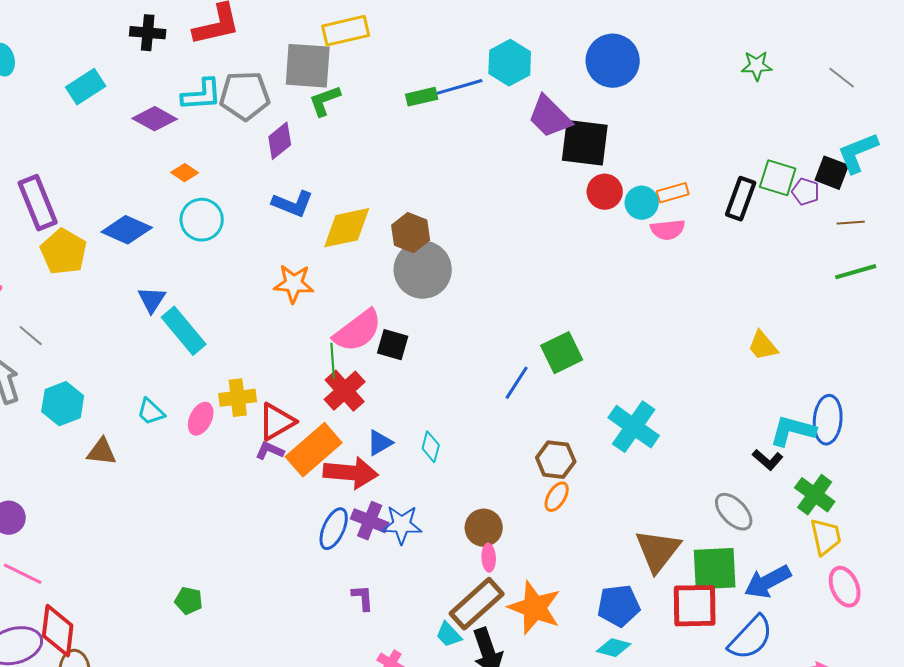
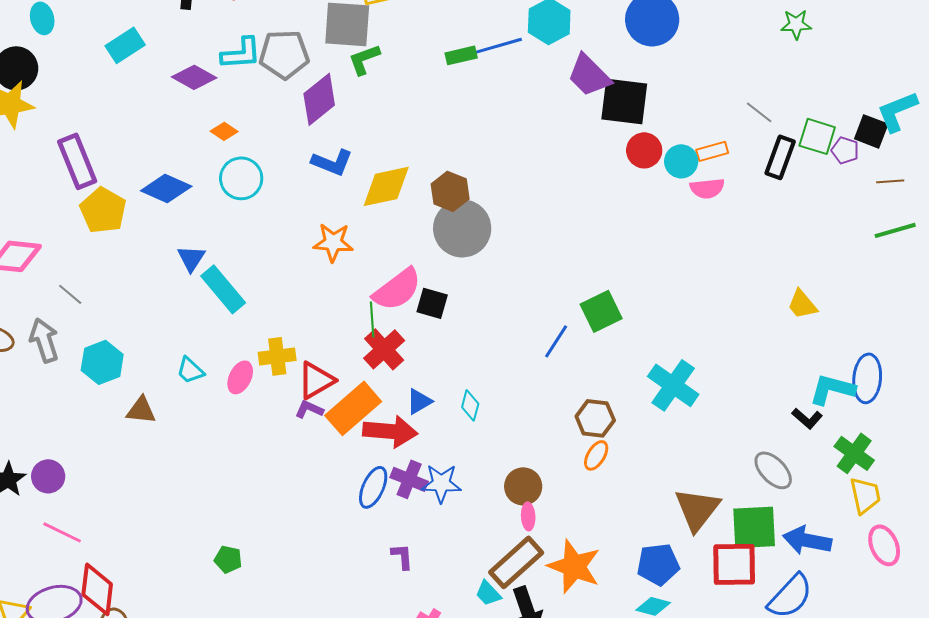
gray line: (842, 78) -> (759, 112), moved
purple diamond: (280, 141) -> (319, 99), size x1.4
blue arrow: (768, 582) -> (807, 540), turned 39

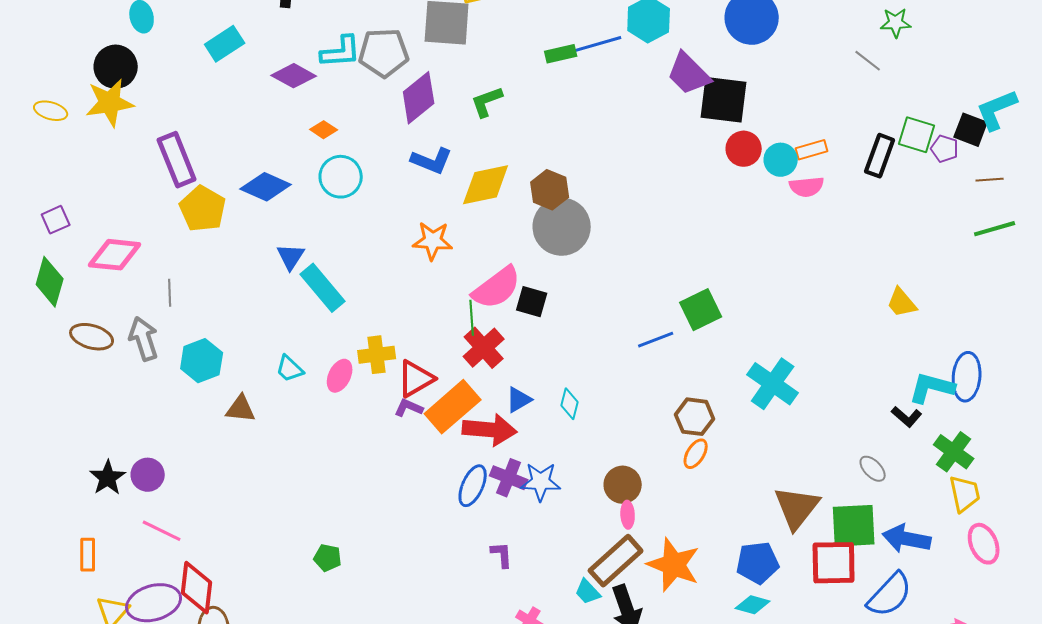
green L-shape: (364, 59) -> (487, 102), moved
gray line: (759, 112) -> (868, 61), moved
gray line: (70, 294) -> (170, 293), turned 48
blue line: (556, 341) -> (656, 340), turned 36
gray ellipse: (773, 470) -> (873, 469), size x0.7

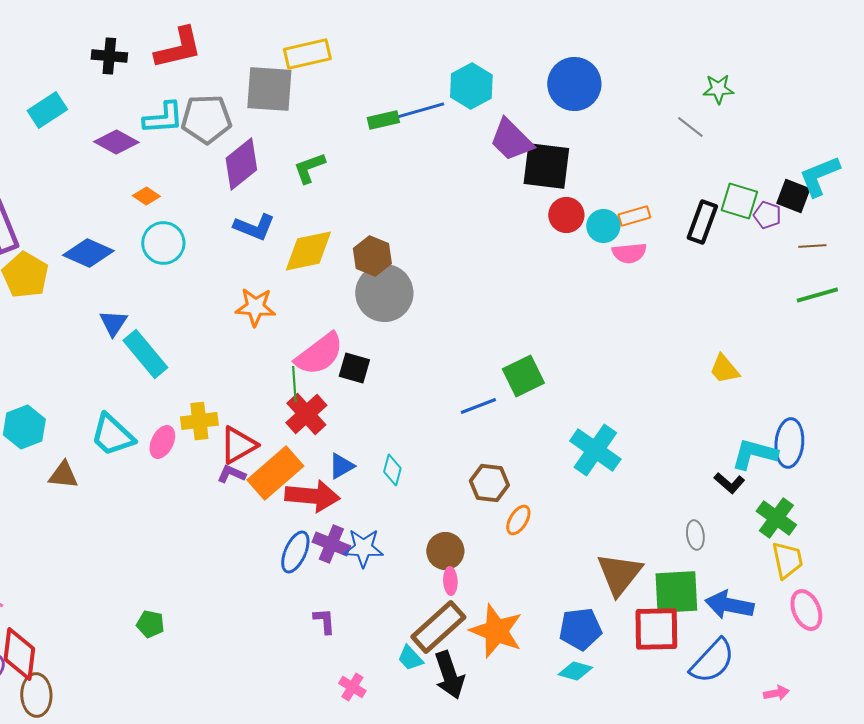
cyan trapezoid: (290, 369) -> (112, 435), size x1.6
brown hexagon: (695, 417) -> (489, 483), moved
gray ellipse: (873, 469) -> (695, 535), turned 36

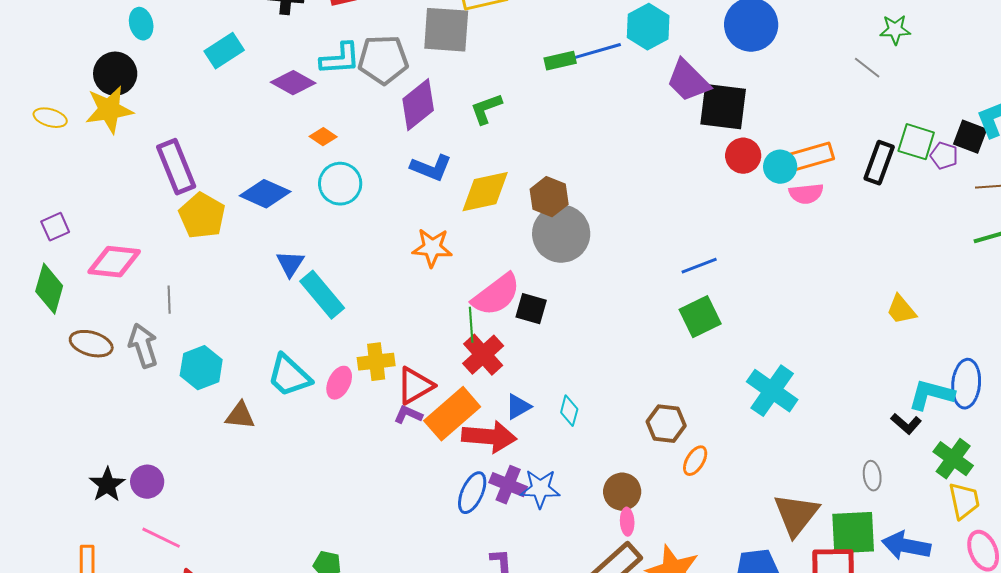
orange rectangle: (634, 216) -> (811, 157), size x1.4
blue line: (478, 406) -> (699, 266), moved

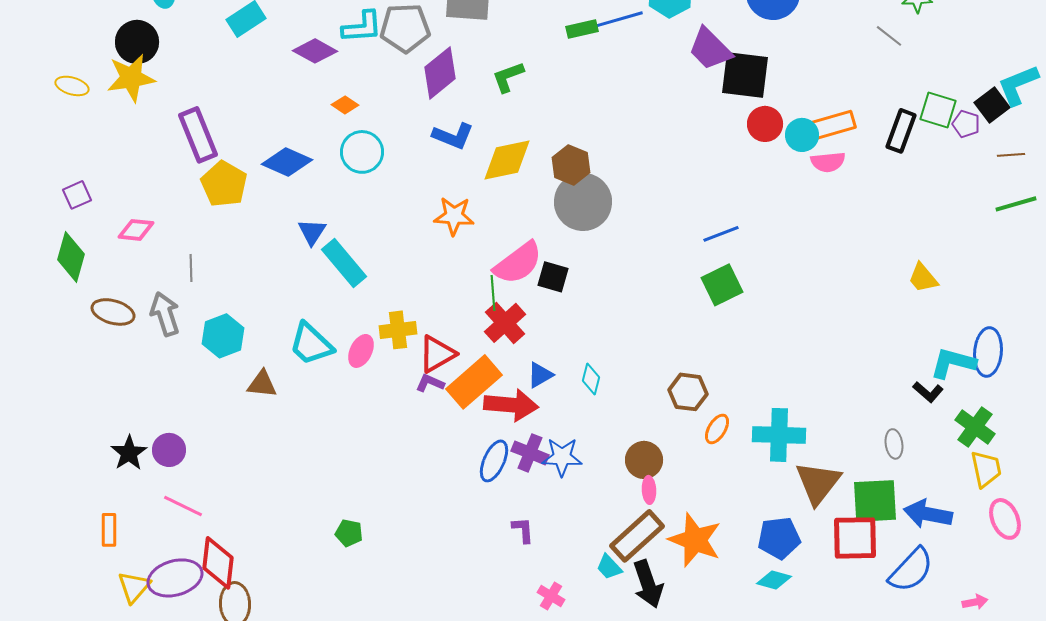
black square: (970, 137) -> (992, 105), turned 32
pink diamond: (114, 262) -> (136, 230), size x0.7
cyan cross: (772, 391) -> (779, 435), moved, turned -33

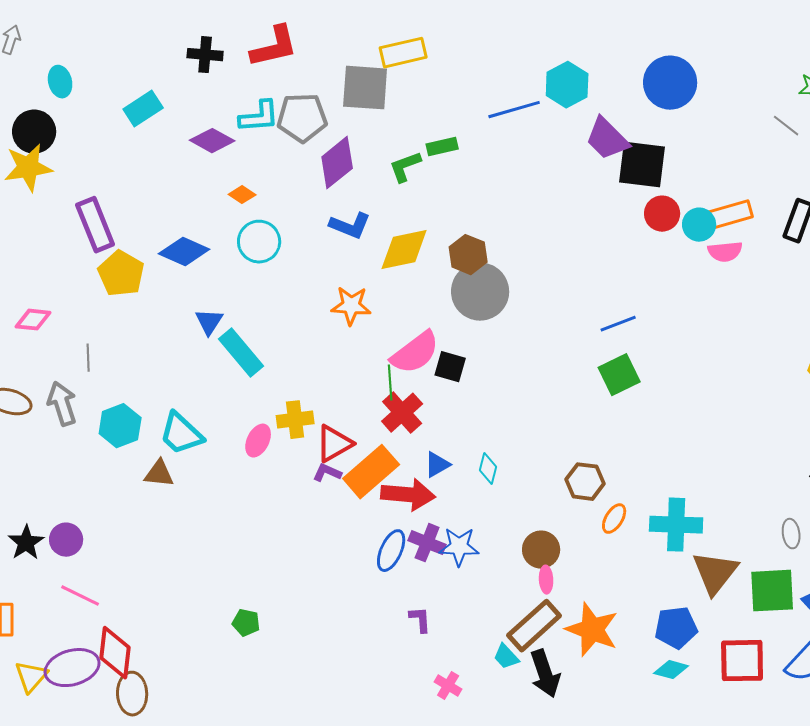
green rectangle: (582, 29) -> (442, 147), moved
cyan trapezoid: (311, 344) -> (181, 434), moved
red square: (855, 538) -> (742, 661), moved

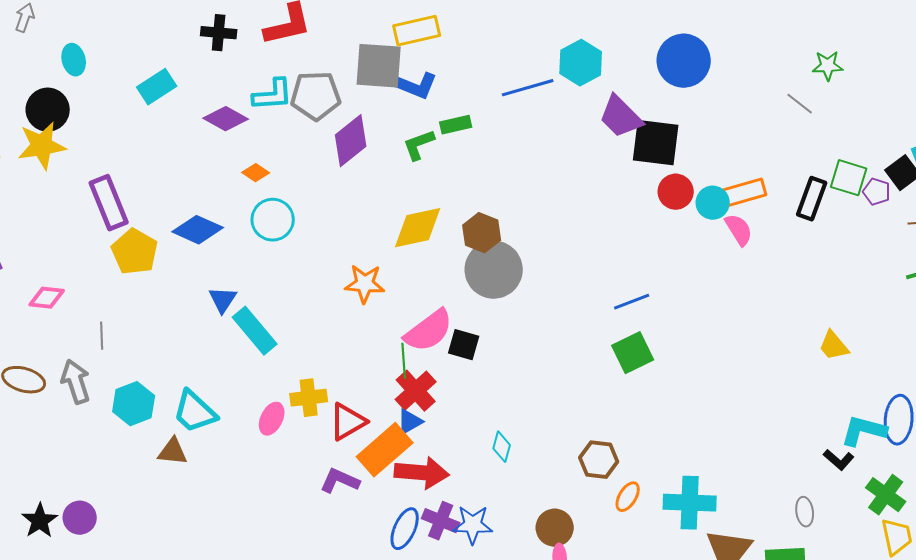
blue L-shape: (350, 226) -> (417, 86), moved
pink semicircle: (725, 252) -> (739, 230), turned -116
blue triangle: (437, 465) -> (410, 422), moved
purple L-shape: (327, 473) -> (340, 481), moved, size x1.4

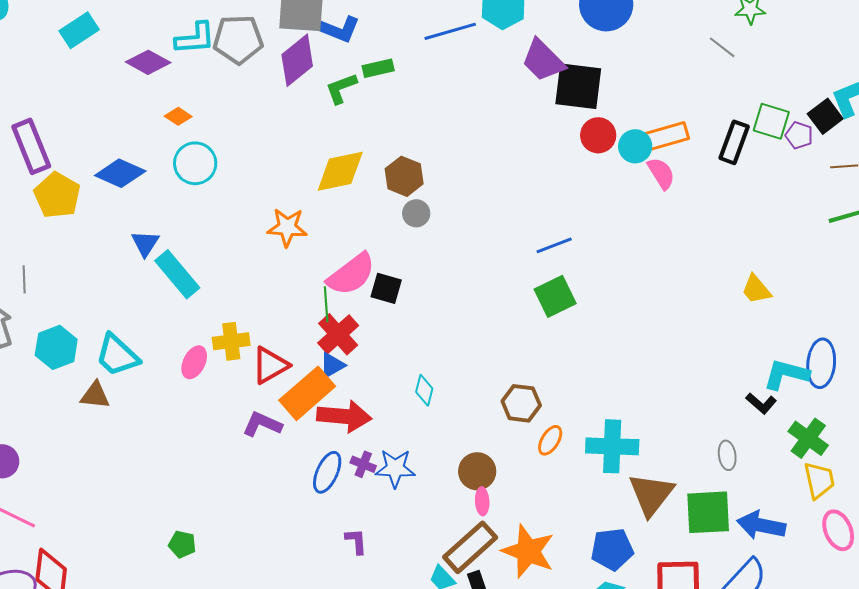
purple diamond: (351, 141) -> (297, 60), moved
gray circle: (494, 270) -> (416, 213), size x0.5
purple cross: (441, 521) -> (363, 464), size x0.7

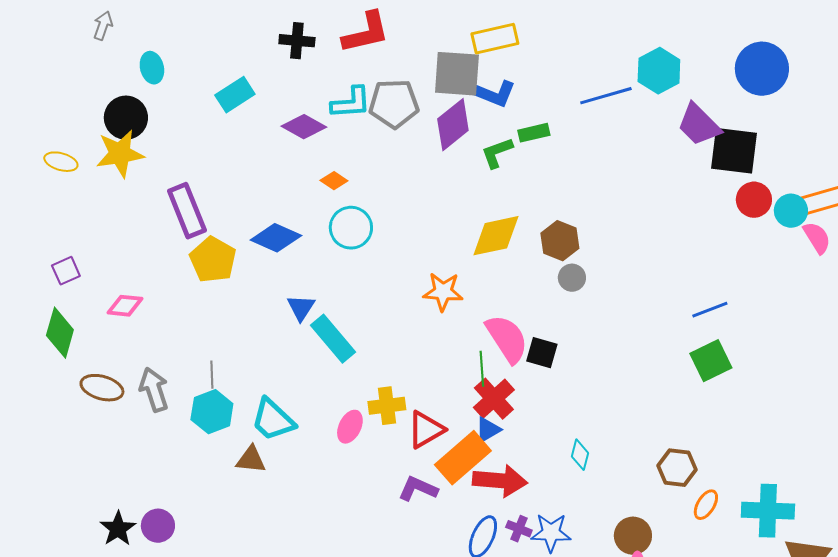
pink semicircle: (351, 274) -> (507, 339), turned -86
gray line: (24, 279) -> (212, 375), moved

